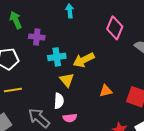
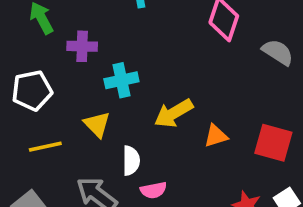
yellow arrow: (84, 60) -> (174, 113), moved
yellow triangle: (67, 80) -> (97, 124), moved

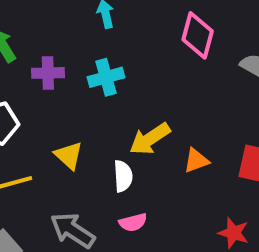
cyan cross: (121, 80) -> (106, 77), moved
white semicircle: (131, 161) -> (123, 176), moved

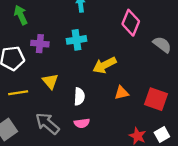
purple cross: (48, 73) -> (40, 44), moved
yellow arrow: (150, 139) -> (105, 65), moved

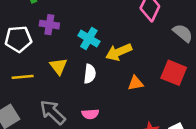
cyan cross: (76, 40) -> (89, 39), moved, turned 36
white semicircle: (79, 97) -> (90, 74), moved
red square: (156, 99) -> (174, 73), moved

